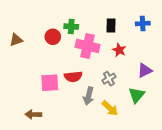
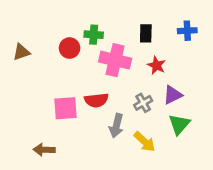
purple triangle: (145, 70) -> (173, 95), moved

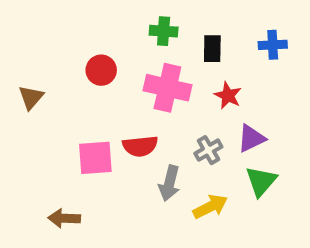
green cross: (94, 35) -> (164, 31), moved
brown triangle: (21, 52) -> (31, 97), moved, turned -30
yellow arrow: (144, 142) -> (210, 207), turned -70

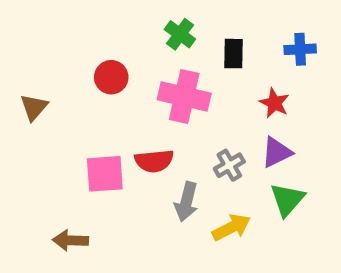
green cross: (164, 31) -> (180, 34), turned 32
red star: (228, 95) -> (274, 103), moved

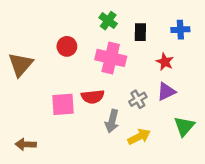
brown triangle: (34, 107) -> (20, 64), size x1.5
green triangle: (287, 200) -> (184, 126), moved
brown arrow: (70, 240) -> (26, 144), moved

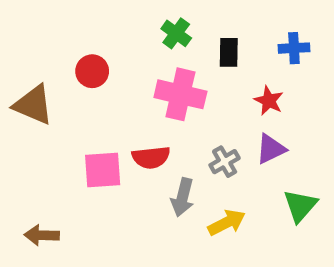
red circle: (67, 46) -> (92, 71), moved
brown triangle: (20, 64) -> (33, 105), turned -48

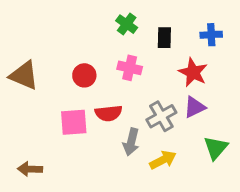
red circle: (92, 71) -> (84, 75), moved
pink cross: (180, 94) -> (130, 68), size x0.7
red star: (269, 101) -> (193, 72), size x1.4
gray cross: (225, 162) -> (161, 116), size x1.4

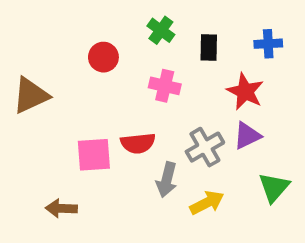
brown triangle: (24, 75) -> (31, 95), turned -48
red circle: (84, 75) -> (103, 57), moved
brown arrow: (30, 169) -> (61, 208), moved

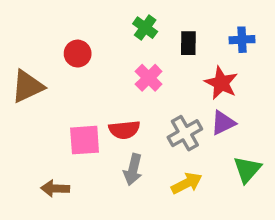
red circle: (103, 57) -> (78, 54), moved
pink cross: (165, 86) -> (149, 78), turned 32
gray arrow: (167, 180) -> (133, 169), moved

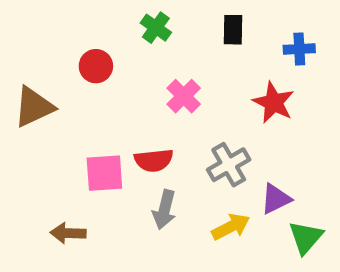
green cross: (145, 28) -> (156, 28), moved
black rectangle: (188, 43) -> (233, 30), moved
purple triangle: (223, 123) -> (276, 199), moved
green triangle: (247, 169) -> (306, 237), moved

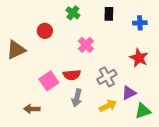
red star: (274, 103) -> (139, 58), moved
pink square: (104, 173) -> (49, 81), turned -30
green triangle: (306, 237) -> (143, 111), turned 30

